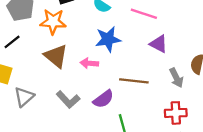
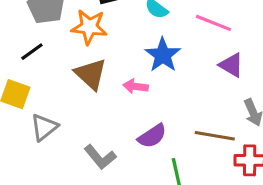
blue star: (108, 39) -> (163, 55), turned -30
brown line: (134, 81) -> (215, 136), moved
gray L-shape: (68, 100) -> (100, 157), moved

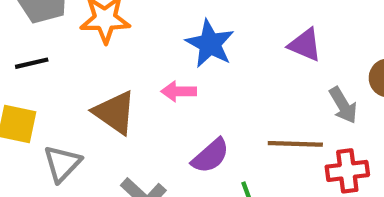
black line: (32, 52) -> (32, 63), turned 30
brown triangle: (91, 74) -> (115, 112), moved

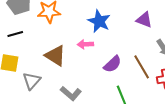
brown line: (295, 144) -> (142, 67), turned 60
purple semicircle: (210, 156) -> (113, 64), moved

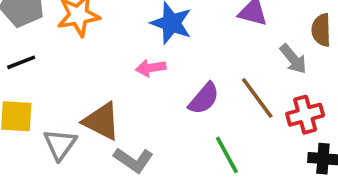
brown triangle: (55, 56) -> (102, 121), moved

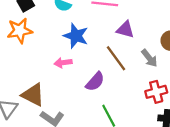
brown line: (257, 98) -> (116, 58), moved

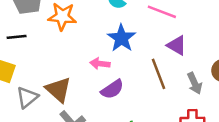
purple semicircle: (95, 82) -> (112, 89), moved

